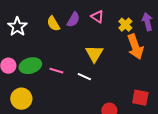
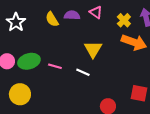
purple semicircle: (73, 20) -> (72, 15), turned -119
orange arrow: (135, 47) -> (134, 42), turned -50

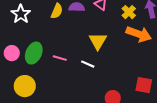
yellow semicircle: (52, 19) -> (57, 11), turned -126
green ellipse: (29, 61) -> (34, 53), turned -50

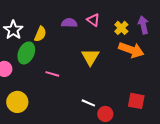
yellow semicircle: (57, 11) -> (40, 34), moved
green ellipse: (34, 53) -> (26, 53), moved
white line: (88, 64) -> (88, 103), moved

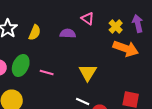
purple semicircle: (69, 23) -> (68, 34), moved
green ellipse: (26, 53) -> (21, 66), moved
yellow triangle: (90, 57) -> (88, 72), moved

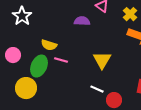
yellow semicircle: (35, 32) -> (49, 45), moved, turned 84
green ellipse: (21, 66) -> (39, 66), moved

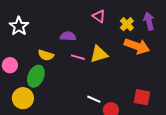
purple semicircle: (82, 21) -> (68, 36), moved
pink line: (61, 60) -> (78, 57), moved
yellow triangle: (102, 60) -> (99, 54), moved, turned 42

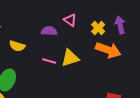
purple semicircle: (68, 36) -> (49, 31), moved
yellow semicircle: (46, 55) -> (17, 46), moved

